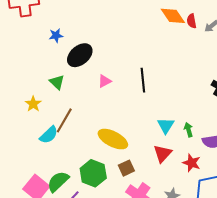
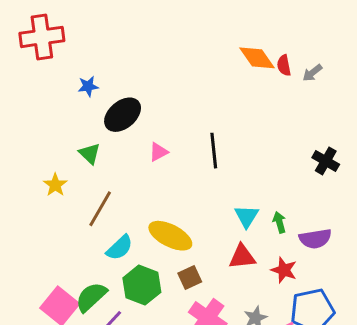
cyan semicircle: (49, 135) -> (120, 248), moved
red triangle: (163, 154) -> (242, 257), turned 42

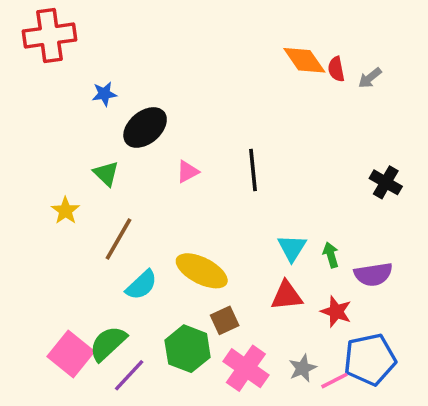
green hexagon: (142, 285) -> (188, 349), moved

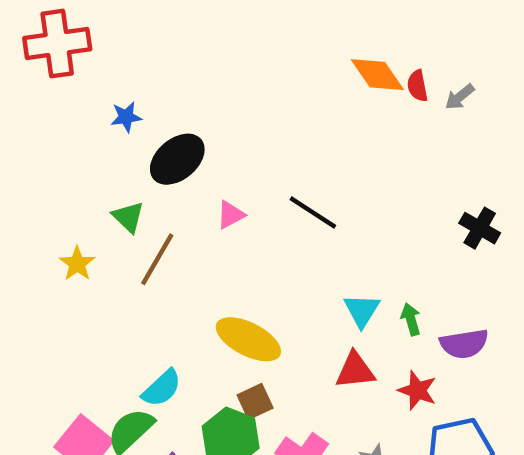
black line: (253, 170) -> (313, 213), turned -51
brown line: (119, 239) -> (157, 259), moved
cyan semicircle: (142, 285) -> (162, 388), moved
brown square: (225, 320) -> (255, 402), moved

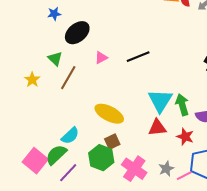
black line: (313, 213) -> (138, 57), turned -55
cyan triangle: (362, 310) -> (160, 101), size x1.5
green arrow: (411, 319) -> (182, 105), size x1.5

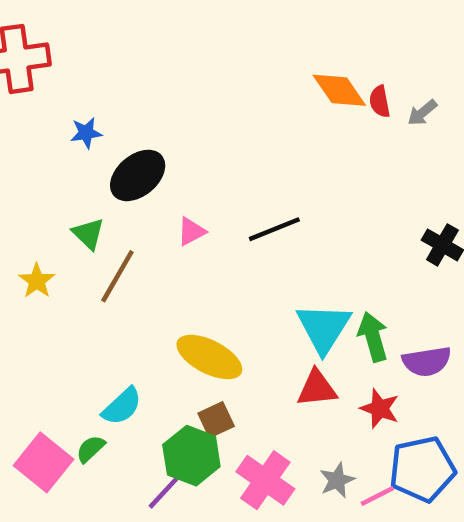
green semicircle: (56, 155) -> (91, 449), size x0.6
purple line: (68, 173) -> (167, 489), moved

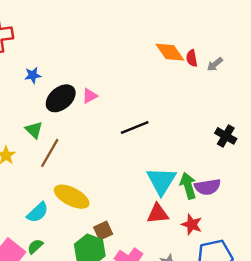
pink triangle: (191, 231) -> (90, 96), moved
yellow ellipse: (209, 357) -> (72, 197), moved
purple semicircle: (427, 361) -> (208, 187), moved
cyan semicircle: (122, 406) -> (38, 212), moved

